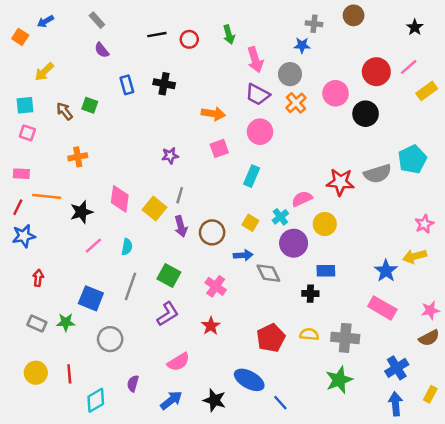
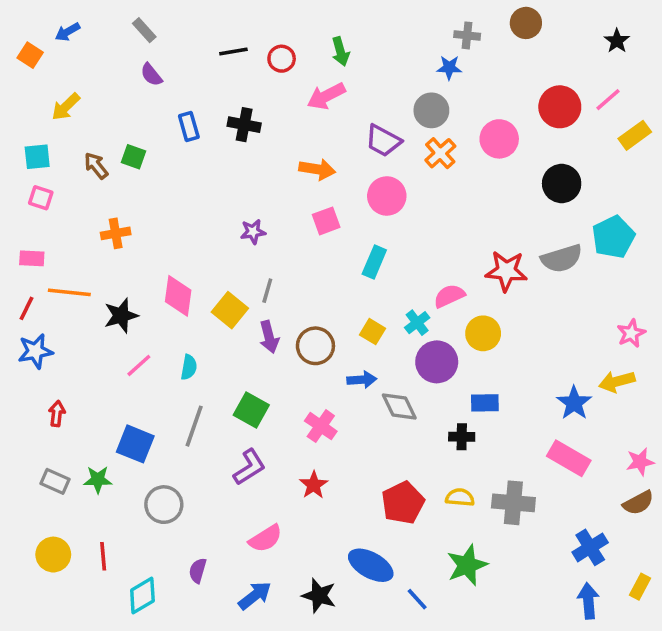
pink arrow: (255, 60) -> (326, 96), moved, turned 80
black circle: (366, 114) -> (562, 184), moved
green star: (339, 380) -> (467, 565), moved

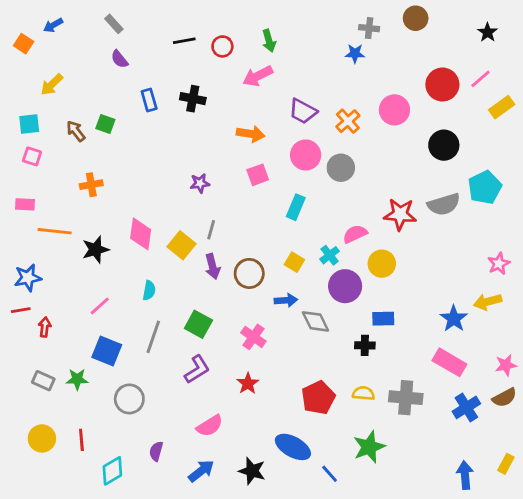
gray circle: (431, 110) -> (341, 168), moved
red line: (26, 308) -> (21, 310), moved, turned 54
pink line: (139, 365) -> (100, 306), moved
blue cross: (590, 547) -> (466, 407), moved

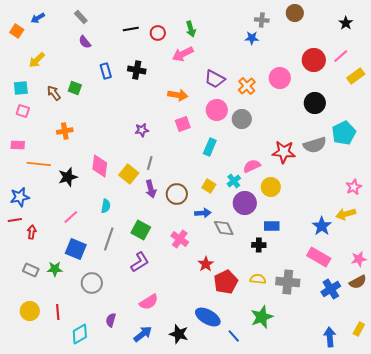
red star: (248, 383) -> (206, 264), moved

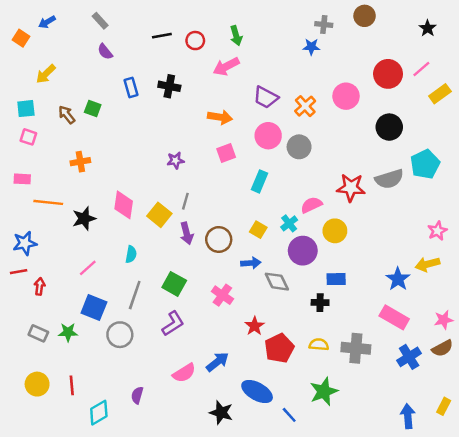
gray circle: (92, 283) -> (120, 335), moved
blue arrow: (143, 334) -> (217, 362), moved

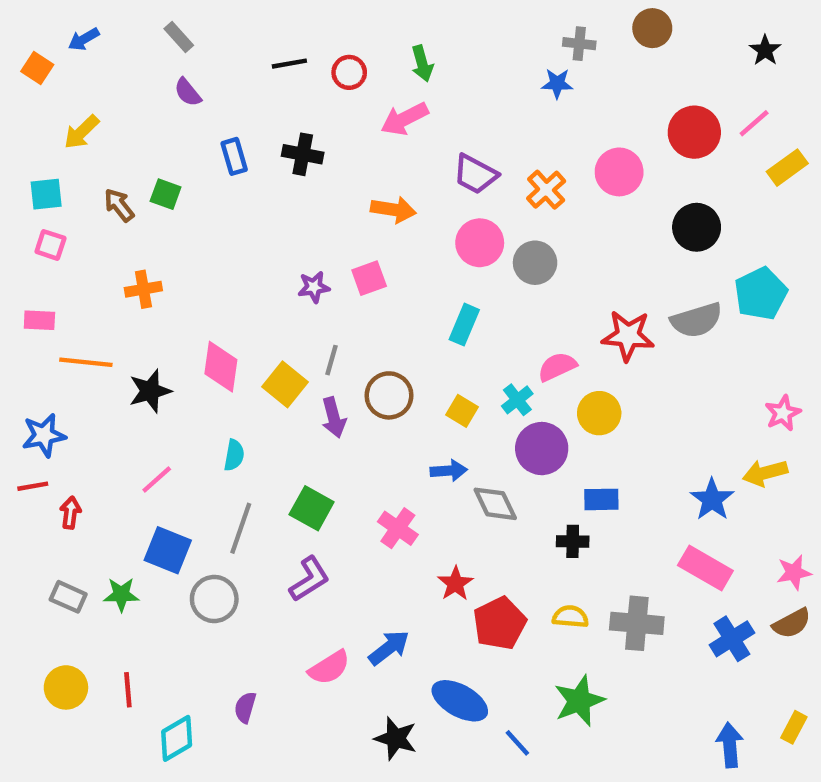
pink square: (226, 153) -> (369, 278), moved
brown circle: (219, 240) -> (389, 395), moved

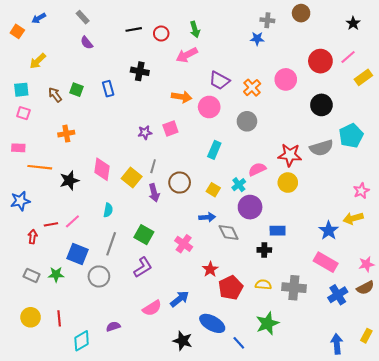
blue rectangle: (234, 156) -> (108, 89), moved
pink circle: (480, 243) -> (209, 107), moved
yellow circle: (599, 413) -> (288, 183), moved
red line: (33, 486) -> (51, 224), moved
purple semicircle: (245, 707) -> (113, 326), turned 56

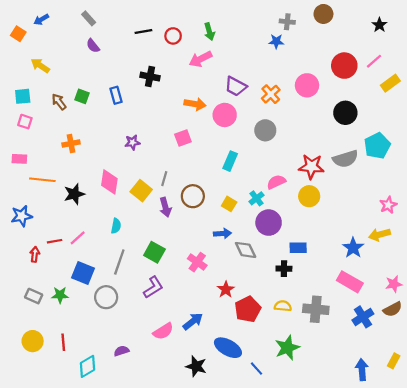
yellow arrow: (38, 61) -> (40, 66), turned 78
purple star: (145, 133) -> (132, 142), moved

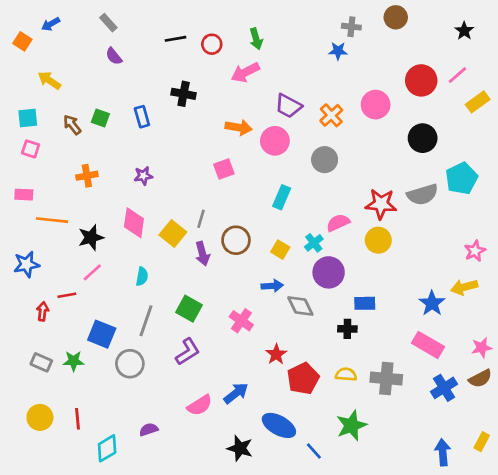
purple star: (132, 142) -> (143, 176), moved
pink line: (78, 238) -> (92, 272), moved

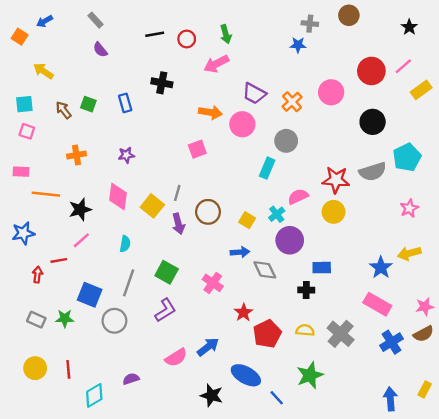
cyan rectangle: (282, 197) -> (267, 168), moved
pink star: (475, 251) -> (409, 208), moved
gray cross: (386, 378) -> (341, 334), turned 36

